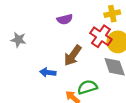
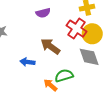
brown arrow: (73, 55) -> (50, 46), turned 90

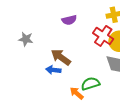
brown arrow: (50, 46) -> (61, 57), moved

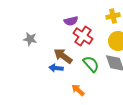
red cross: (103, 36) -> (83, 36), moved
green semicircle: (90, 84) -> (91, 64), moved, turned 66

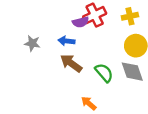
red cross: (83, 36) -> (95, 15), moved, turned 30
blue arrow: (56, 68) -> (66, 41), moved

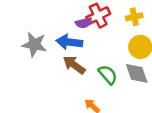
blue arrow: (66, 41) -> (69, 42), size x1.5
gray star: (32, 43) -> (34, 44), size x1.5

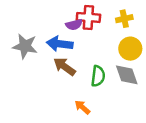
red cross: (98, 16) -> (88, 17), turned 30
green semicircle: (108, 75) -> (98, 76), turned 48

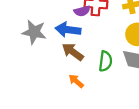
orange arrow: (82, 107) -> (76, 81), moved

